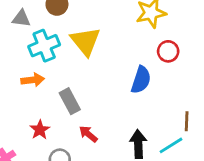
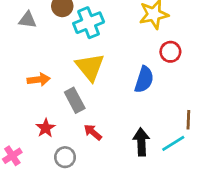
yellow triangle: (85, 41) -> (90, 67), moved
cyan cross: (44, 46) -> (89, 23), moved

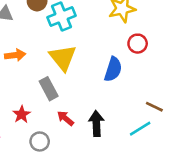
orange arrow: (39, 80) -> (15, 55), moved
brown line: (188, 120) -> (154, 107), turned -66
black arrow: (141, 142) -> (96, 123), moved

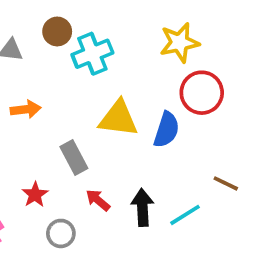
red circle: (138, 44) -> (202, 93), size x1.5
yellow triangle: (63, 58) -> (118, 119), moved, turned -44
cyan line: (140, 129) -> (185, 215), moved

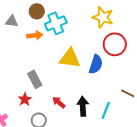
yellow star: (179, 43) -> (103, 17), turned 30
orange arrow: (26, 109) -> (35, 35), moved
gray rectangle: (74, 157) -> (35, 79), moved
cyan line: (185, 215) -> (106, 110), turned -36

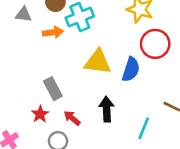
red arrow: (59, 102) -> (72, 118), moved
black arrow: (83, 106) -> (107, 109), moved

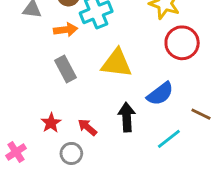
blue semicircle: (131, 69) -> (160, 94), moved, turned 35
gray rectangle: (53, 89) -> (66, 69), moved
cyan line: (144, 128) -> (169, 139), turned 30

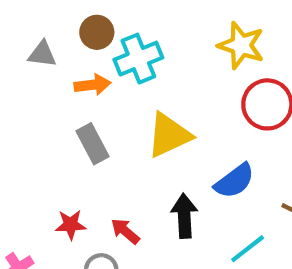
yellow triangle: (116, 63) -> (169, 135), turned -32
red star: (51, 123) -> (71, 225), turned 30

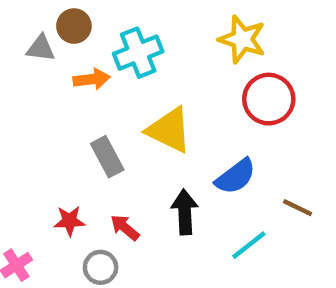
brown circle: (97, 32) -> (74, 26), moved
yellow triangle: (169, 135) -> (169, 130), turned 51
gray rectangle: (92, 144) -> (107, 157), moved

